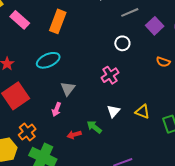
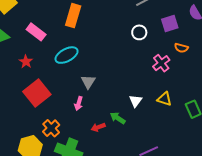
pink rectangle: (20, 20) -> (36, 32), moved
purple square: (155, 26) -> (170, 24), moved, turned 30
pink cross: (110, 75) -> (161, 63), moved

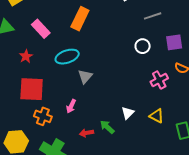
gray triangle: (88, 82) -> (85, 76), moved
red square: (37, 93) -> (32, 89), turned 32
orange cross: (51, 128) -> (43, 116), moved, turned -36

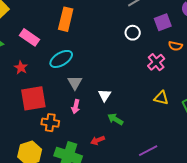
gray triangle: (85, 76) -> (75, 83), moved
white triangle: (128, 113) -> (105, 95), moved
red arrow: (86, 133) -> (98, 140), moved

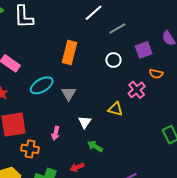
orange rectangle: (66, 19) -> (69, 52), moved
gray triangle: (75, 83) -> (69, 94), moved
yellow triangle: (161, 98) -> (115, 109), moved

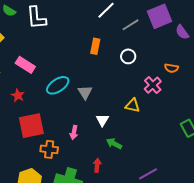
purple square: (144, 50) -> (160, 16), moved, size x1.4
orange rectangle: (69, 52) -> (95, 46), moved, size x0.7
red arrow: (77, 167) -> (97, 165), turned 120

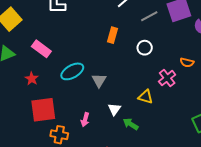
green arrow: (114, 144) -> (131, 124), moved

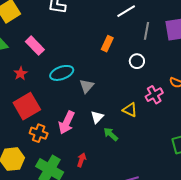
gray line: (149, 16) -> (147, 31), turned -60
red square: (43, 110) -> (27, 106), turned -32
pink arrow: (85, 120) -> (67, 122), size x1.6

